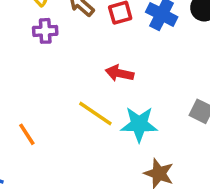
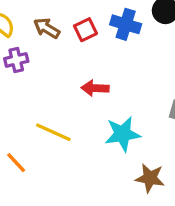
yellow line: (95, 114) -> (53, 132), moved

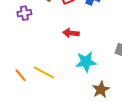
yellow line: (53, 132) -> (44, 72), moved
brown star: (150, 178) -> (101, 89), turned 30

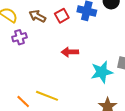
cyan star: (86, 62) -> (102, 72), moved

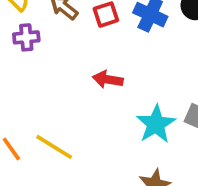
cyan star: (102, 72) -> (156, 124), turned -30

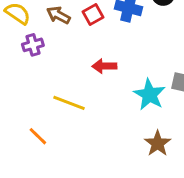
yellow line: (54, 147) -> (69, 103), moved

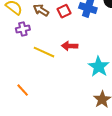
yellow line: (69, 103) -> (44, 52), moved

